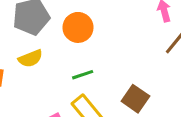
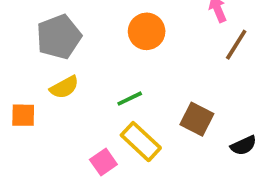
orange circle: (78, 27) -> (147, 31), moved

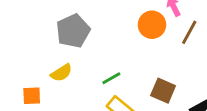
orange circle: (147, 31) -> (152, 25), moved
gray pentagon: (59, 37) -> (73, 31), moved

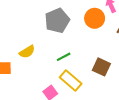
gray pentagon: (73, 31) -> (57, 21), moved

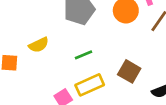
yellow rectangle: (71, 80) -> (90, 85), turned -70

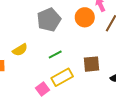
brown square: (129, 71) -> (92, 64), turned -30

